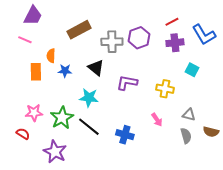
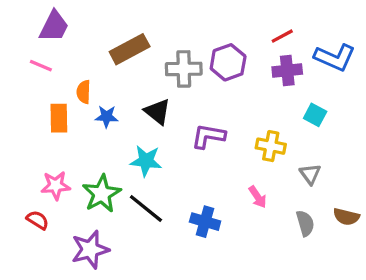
blue L-shape: (204, 35) -> (335, 57), turned -35
gray triangle: (189, 115) -> (310, 174), moved, turned 40
purple star: (55, 152) -> (90, 250), turned 30

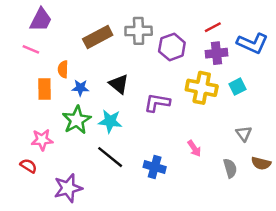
gray cross: (184, 69) -> (139, 31), moved
cyan square: (315, 115) -> (238, 87), turned 35
yellow cross: (271, 146) -> (202, 88), moved, size x1.4
gray triangle: (310, 174) -> (244, 134), moved
green star: (102, 194) -> (77, 120), moved

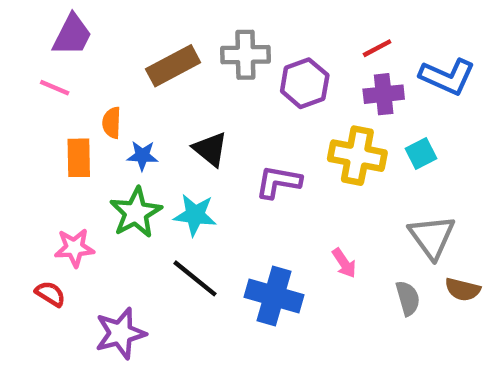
gray triangle: (244, 134) -> (432, 237), size x1.6
blue cross: (155, 167) -> (274, 296), size x1.4

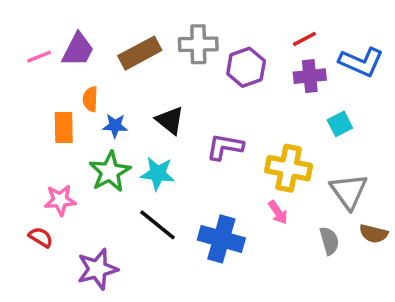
purple trapezoid: (72, 35) -> (78, 50), moved
pink line: (55, 88) -> (39, 57), moved, turned -45
yellow cross: (357, 156) -> (289, 168), moved

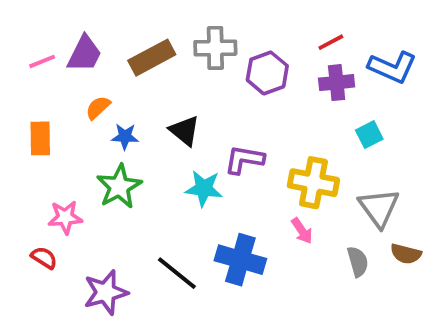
orange semicircle: (90, 99) -> (98, 108), turned 45
orange rectangle: (64, 127) -> (40, 138), moved
cyan star: (158, 173) -> (204, 188), moved
black line: (158, 225) -> (177, 273), moved

